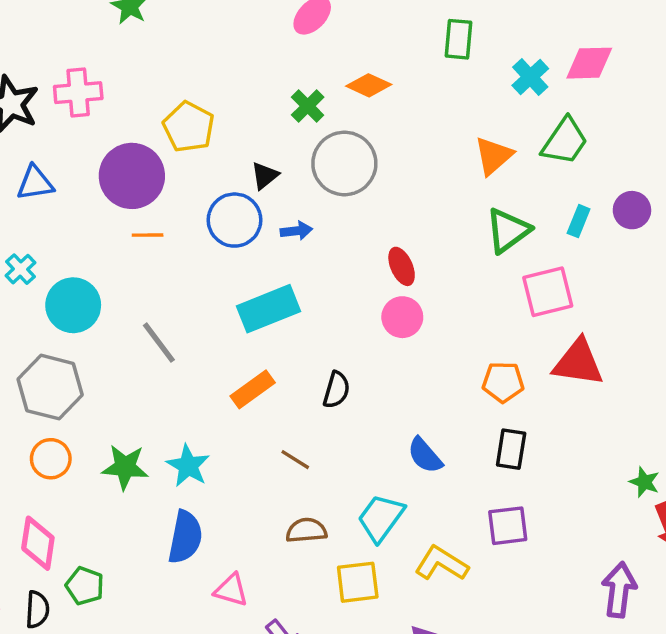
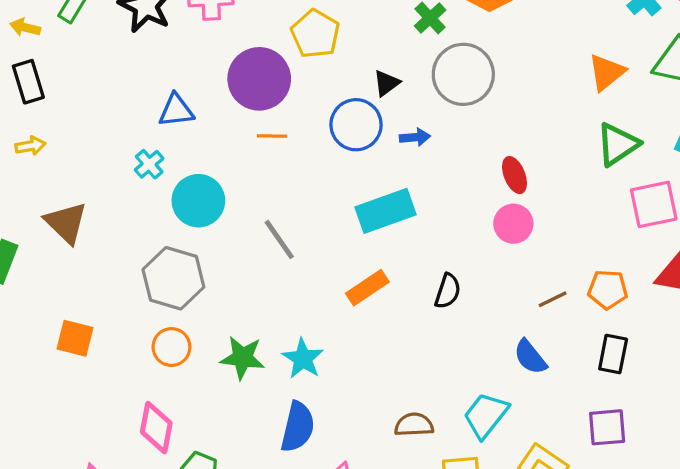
blue triangle: (35, 183) -> (176, 110), moved
brown line: (295, 460) -> (553, 299), moved, turned -60

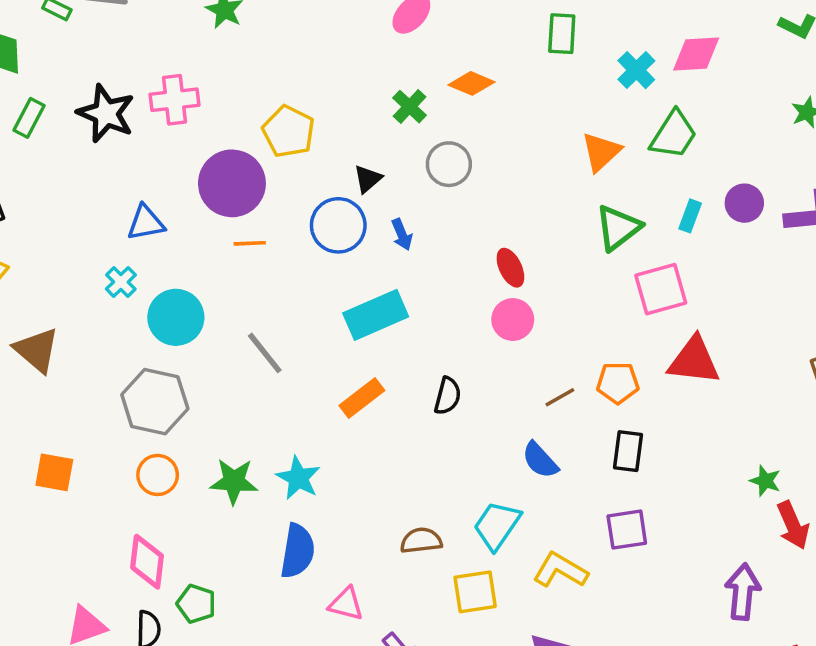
gray circle: (463, 74) -> (449, 164), size x0.7
blue arrow: (415, 137) -> (402, 234), turned 76

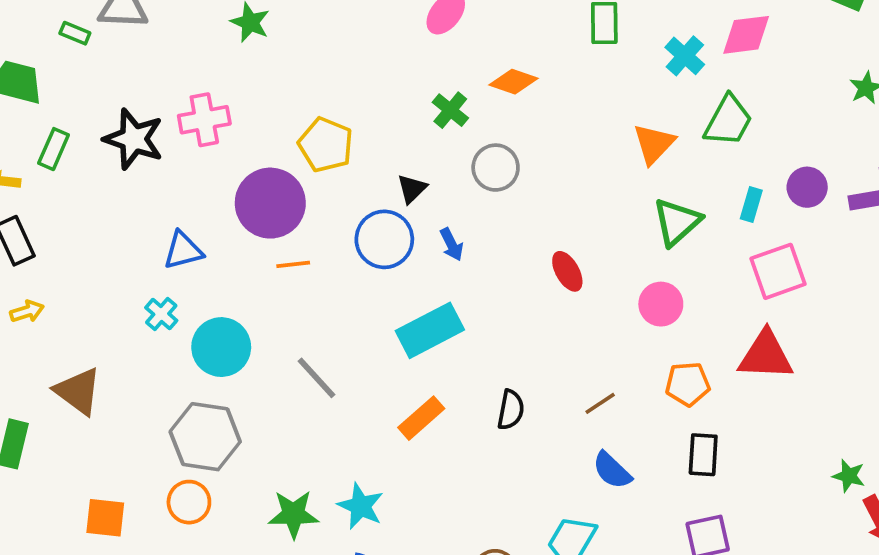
pink square: (661, 289) -> (778, 271), moved
pink circle: (513, 320) -> (661, 304), moved
brown line: (560, 397) -> (600, 403), moved
orange circle: (158, 475) -> (189, 502), moved

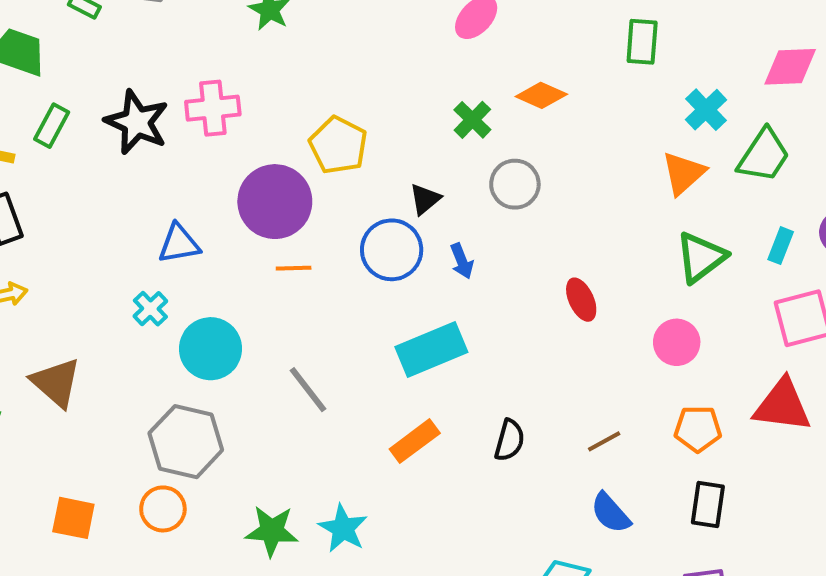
cyan cross: (685, 56) -> (706, 110), moved

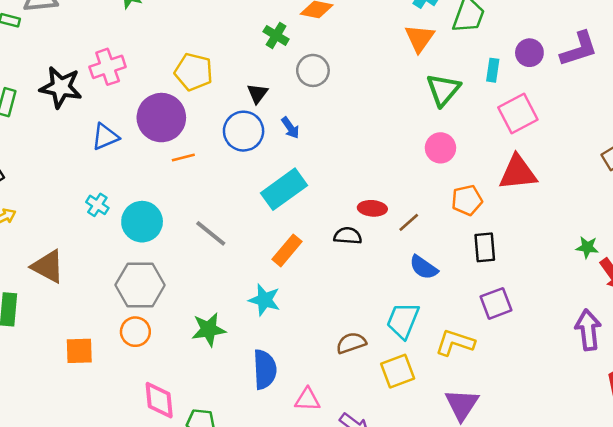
blue triangle: (179, 244) -> (105, 137), moved
red ellipse: (581, 300) -> (372, 208), moved, turned -48
black semicircle: (509, 440) -> (348, 236), turned -88
cyan star: (343, 528) -> (264, 300), moved

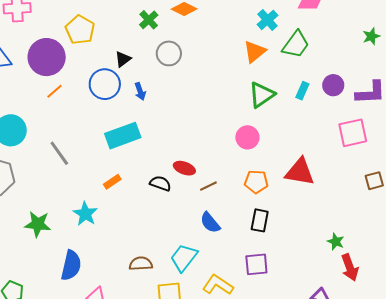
pink square: (518, 114) -> (353, 133), moved
orange line: (183, 157) -> (55, 91), turned -42
orange rectangle: (287, 250) -> (112, 182), size x0.7

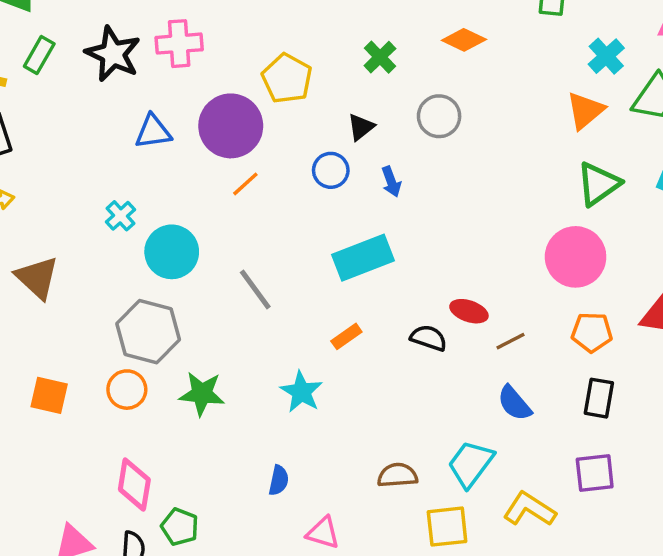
green cross: (149, 20) -> (380, 57), moved
blue circle: (105, 84) -> (331, 170), size x0.7
pink circle: (247, 137) -> (576, 257), size x1.5
green star: (38, 224) -> (202, 394), moved
blue semicircle: (71, 265) -> (279, 480), size x0.6

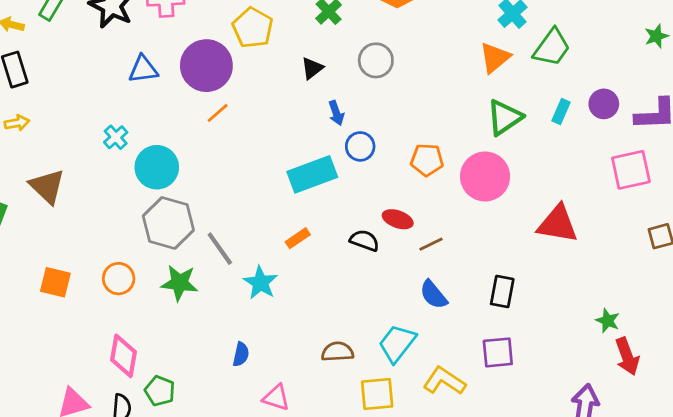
blue circle: (331, 170) -> (360, 146), moved
gray line: (255, 289) -> (220, 249), moved
gray hexagon: (148, 332) -> (168, 223), moved
orange pentagon: (592, 332) -> (427, 160), moved

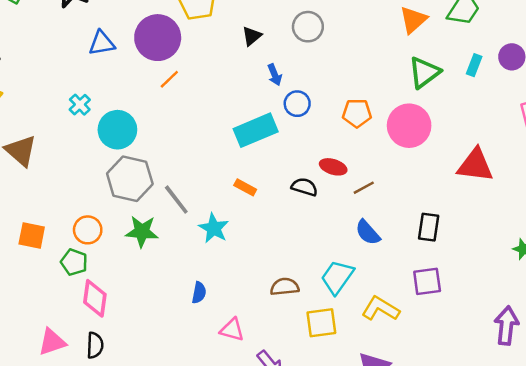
orange rectangle: (298, 238) -> (245, 187), turned 65
green pentagon: (160, 391) -> (74, 262), moved

